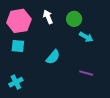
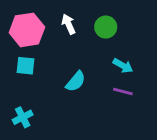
cyan arrow: (86, 37) -> (123, 66), moved
purple line: (86, 73) -> (123, 91), moved

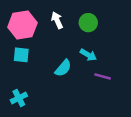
cyan arrow: (123, 66) -> (88, 55), moved

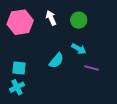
cyan square: (21, 55) -> (19, 68), moved

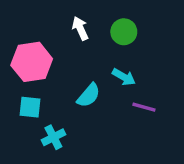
pink hexagon: (20, 22) -> (32, 62), moved
cyan cross: (17, 87) -> (53, 137), moved

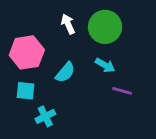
green circle: (124, 32) -> (105, 27), size x1.5
cyan semicircle: (89, 95) -> (65, 72), moved

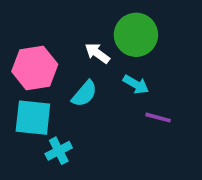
white arrow: (68, 24) -> (97, 53), moved, turned -30
cyan square: (25, 91) -> (33, 118), size x1.5

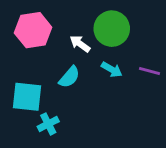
pink hexagon: (35, 68) -> (33, 30), moved
purple line: (158, 118) -> (150, 71), moved

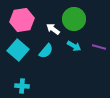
cyan square: (27, 97) -> (18, 50), moved, turned 35
cyan cross: (48, 124) -> (22, 86), moved, turned 32

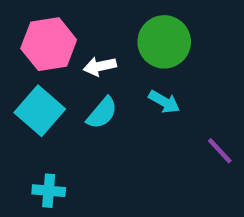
white arrow: (53, 29) -> (100, 66), moved, turned -48
purple line: (99, 47) -> (220, 151), moved, turned 32

